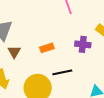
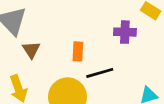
orange rectangle: (47, 48) -> (78, 51), moved, turned -64

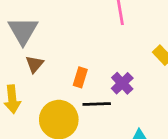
purple cross: (125, 32) -> (122, 83), moved, turned 30

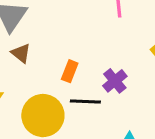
brown triangle: (35, 64) -> (21, 53), turned -36

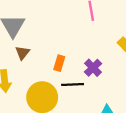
brown triangle: (21, 53) -> (22, 53), turned 35

